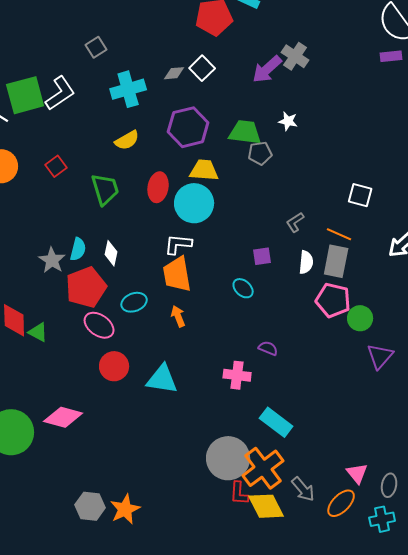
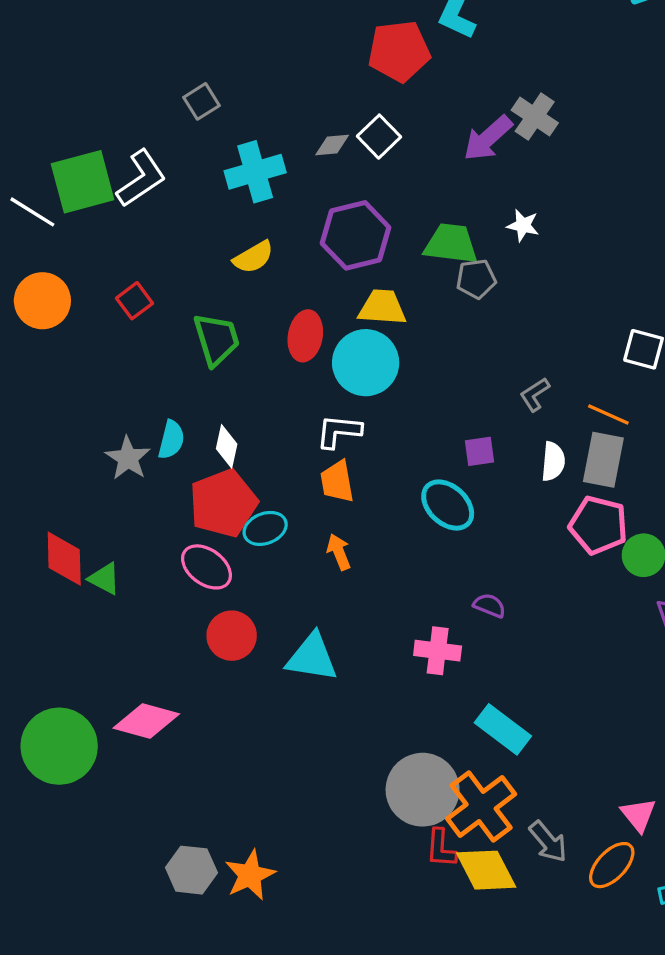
orange trapezoid: (177, 274) -> (337, 482), size x0.7
red pentagon: (86, 287) -> (223, 503), moved
cyan ellipse: (243, 288) -> (448, 505), size x1.5

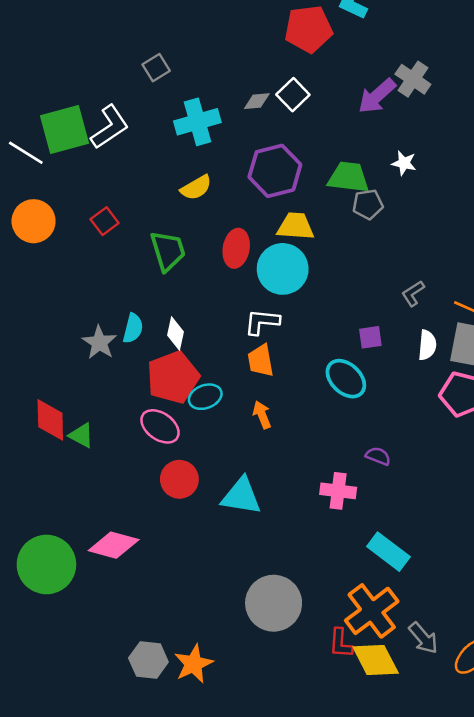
gray circle: (423, 790) -> (274, 603), moved

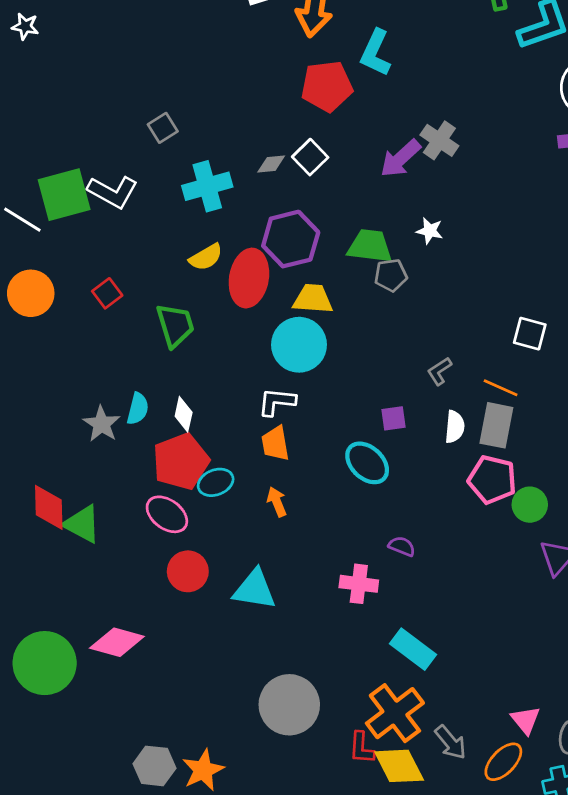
white L-shape: (110, 127) -> (113, 192), turned 63
red ellipse: (236, 248) -> (249, 278), moved, size x1.4
green triangle: (81, 435) -> (82, 524), size x1.4

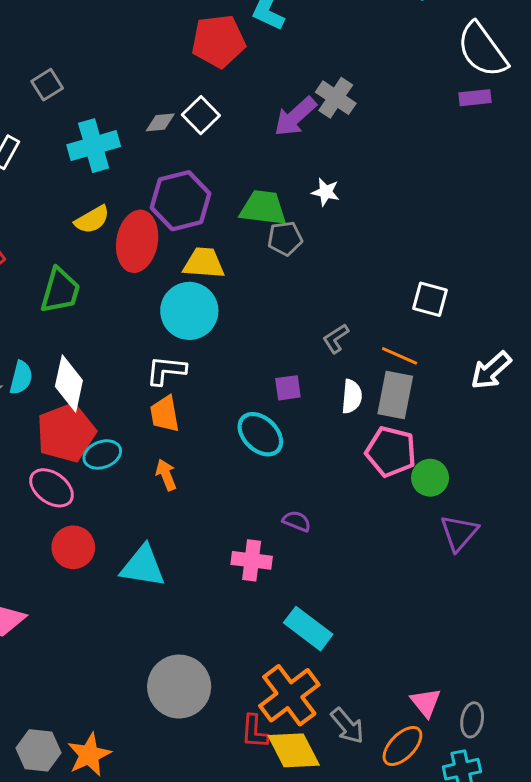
green trapezoid: (175, 325) -> (60, 291), turned 33
white diamond: (184, 414) -> (69, 383), size x1.5

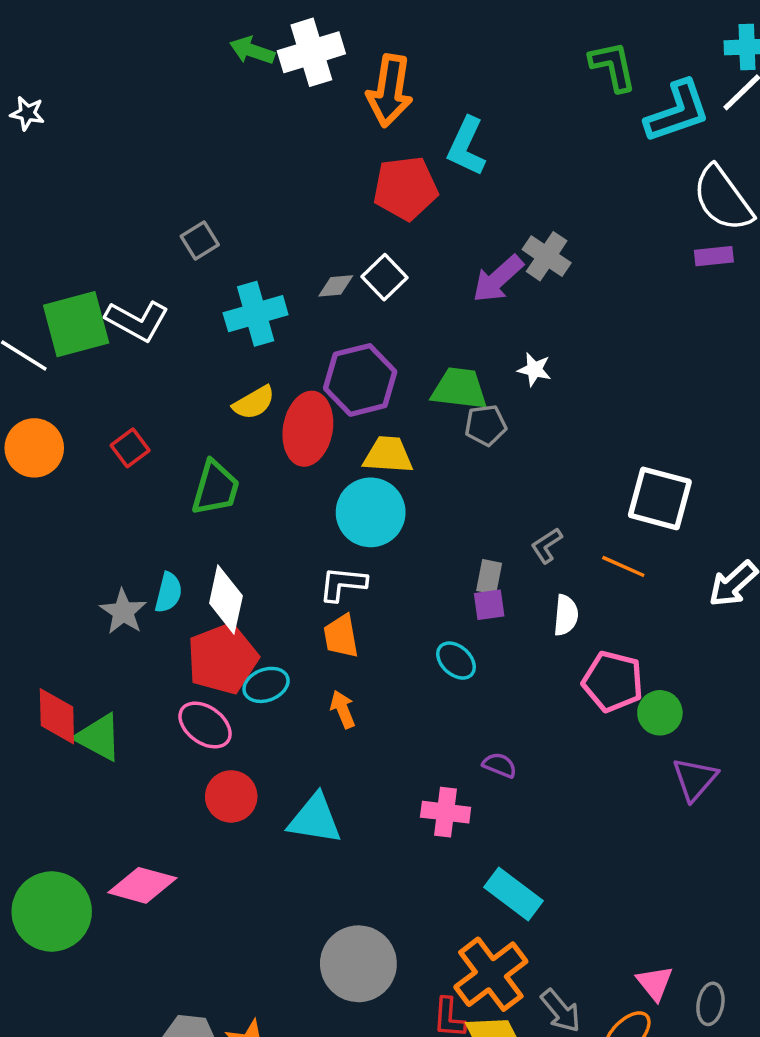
white square: (430, 299) -> (660, 498), size x1.5
gray rectangle: (395, 395) -> (489, 577), moved, size x0.6
cyan ellipse: (260, 434) -> (456, 661), size x0.7

